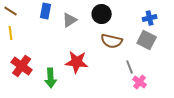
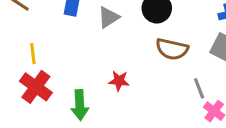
yellow line: (11, 33) -> (33, 54), moved
red star: (77, 62) -> (119, 81), size x0.6

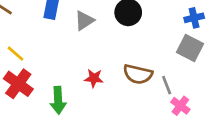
brown semicircle: (172, 49) -> (138, 74), moved
yellow line: (33, 54) -> (16, 54), turned -42

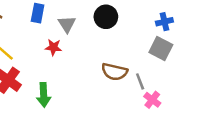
gray triangle: (84, 21) -> (67, 24), turned -30
red star: (94, 78) -> (53, 47), moved

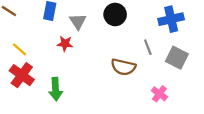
blue cross: (164, 22) -> (171, 19), size x1.5
gray square: (161, 49) -> (177, 58), moved
gray line: (140, 81) -> (148, 47), moved

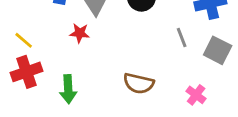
brown semicircle: (123, 67) -> (139, 83), moved
red cross: (22, 75) -> (27, 72), turned 35

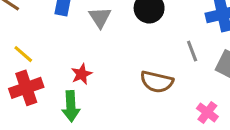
red star: (80, 33) -> (82, 74), moved, turned -30
brown semicircle: (139, 83) -> (157, 82), moved

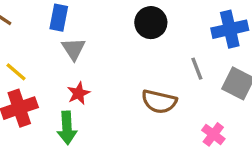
gray triangle: (100, 17) -> (74, 49), moved

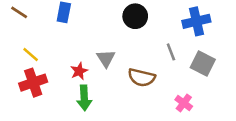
gray triangle: (74, 49) -> (106, 58), moved
green arrow: (67, 128) -> (84, 98), moved

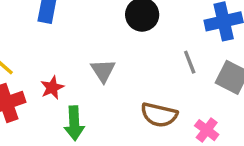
red star: (79, 71) -> (52, 88), moved
brown semicircle: (142, 77) -> (159, 115), moved

